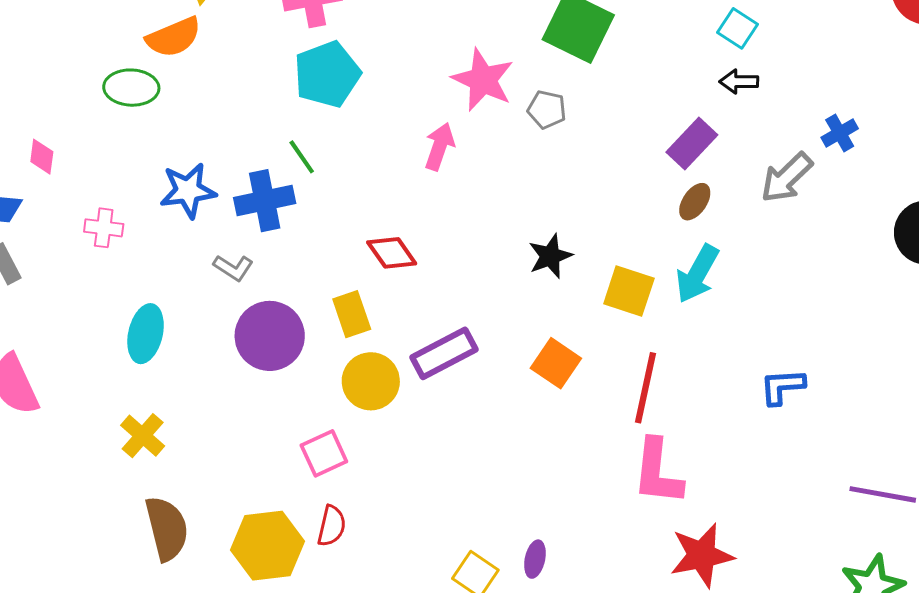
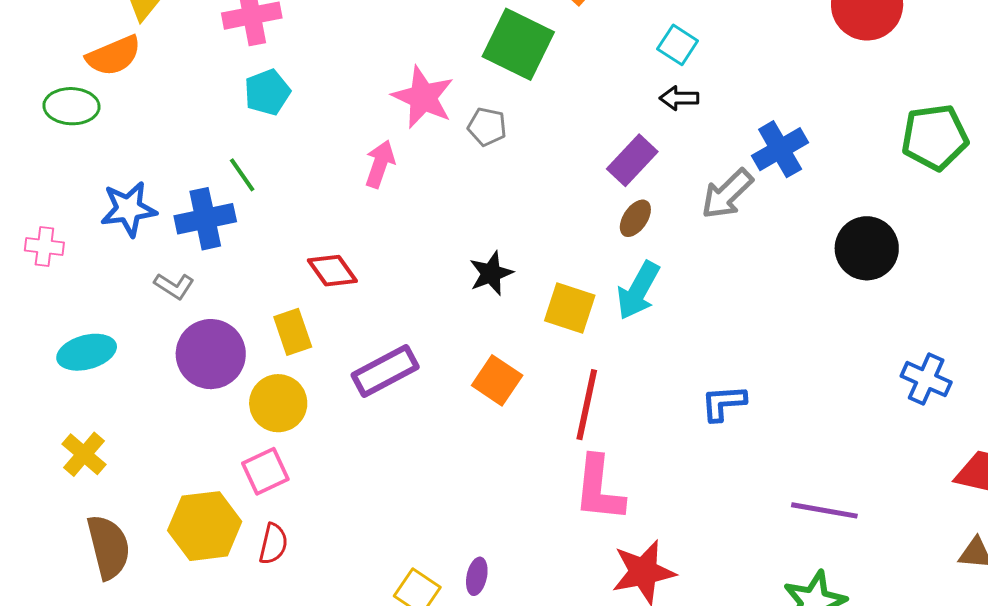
cyan pentagon: (327, 74) -> (267, 92), size x0.7
blue cross: (840, 133) -> (780, 149), size x1.5
cyan ellipse: (146, 334) -> (87, 352), turned 62
yellow circle: (371, 381) -> (278, 403), moved
yellow hexagon: (268, 546) -> (205, 526), moved

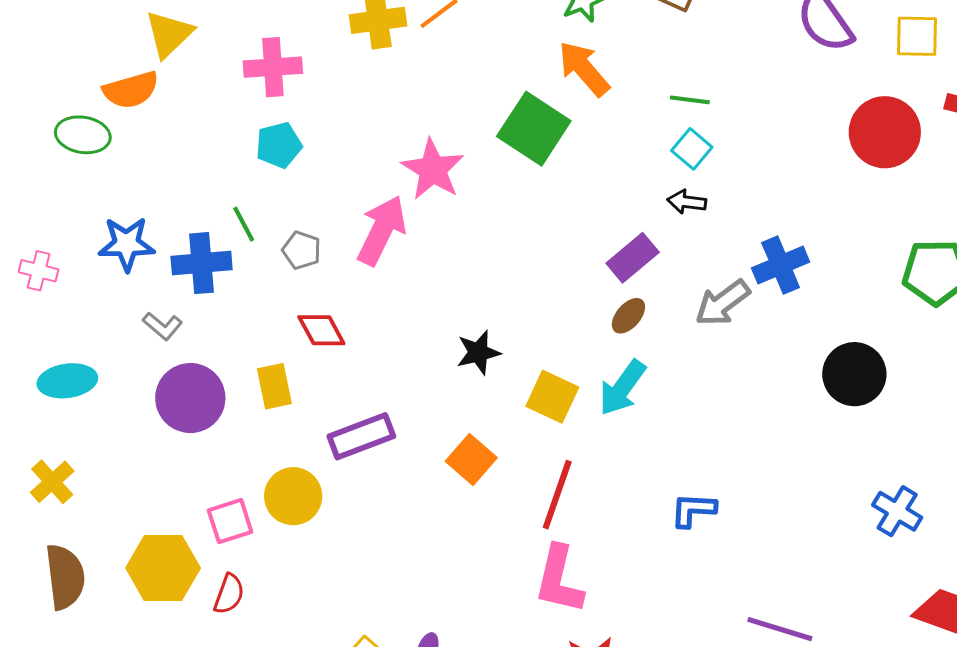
gray pentagon: (487, 127) -> (302, 250), moved
pink arrow: (380, 164) -> (382, 230), size x1.5
yellow circle: (278, 403) -> (293, 496), moved

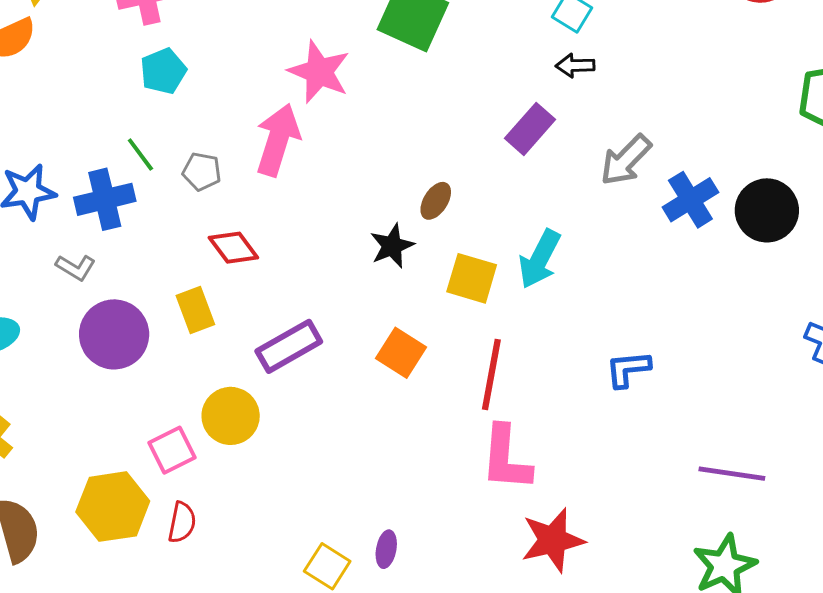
blue cross: (781, 265) -> (690, 200), moved
brown ellipse: (628, 316) -> (436, 201), moved

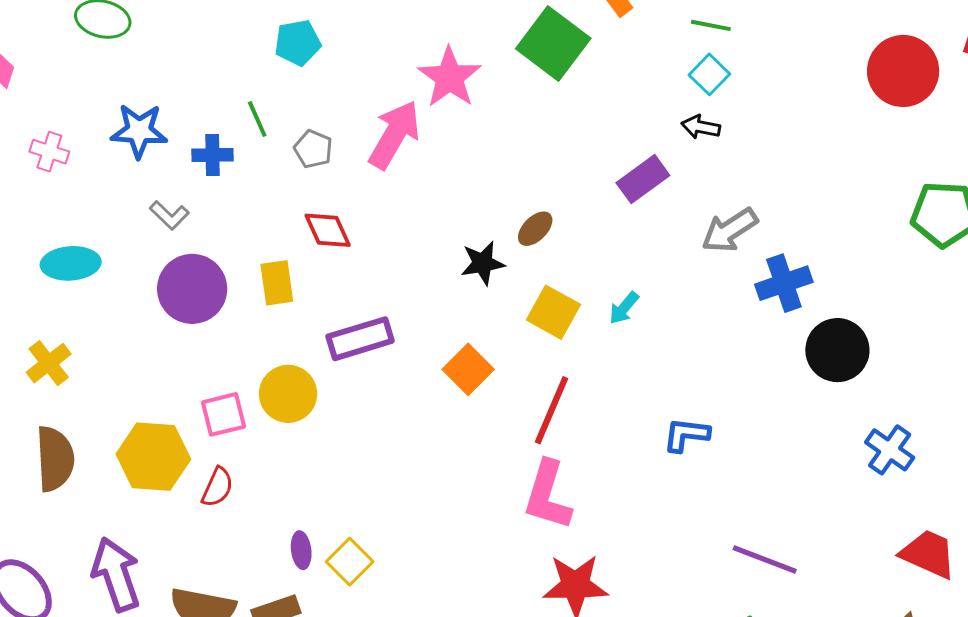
blue cross: (105, 199) -> (213, 155), size x0.7
black circle: (767, 210) -> (837, 350), moved
cyan arrow: (540, 259) -> (624, 308), size x0.6
purple ellipse: (386, 549) -> (301, 550), moved, turned -30

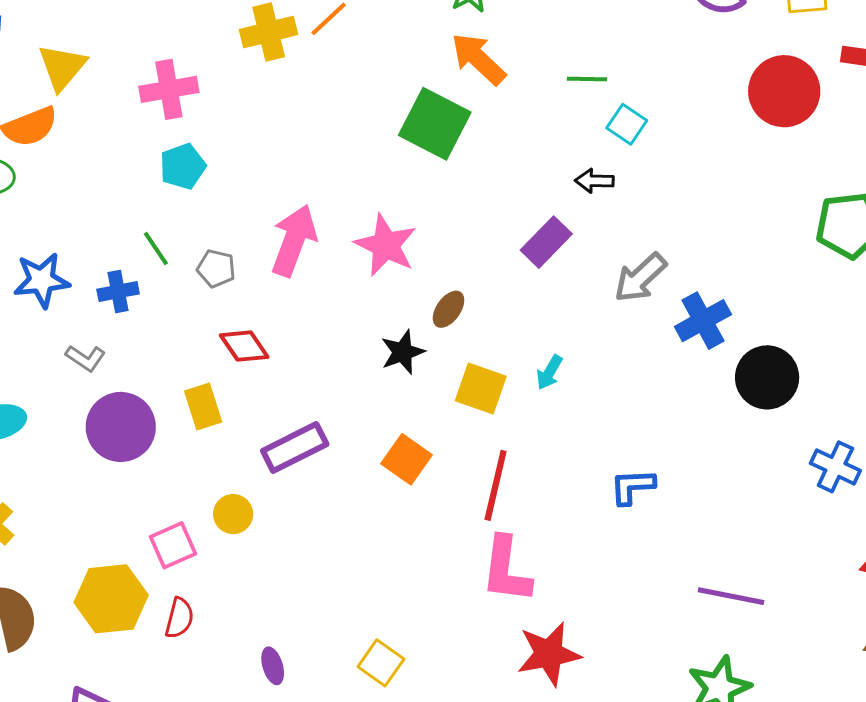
cyan square: (709, 74) -> (627, 124), moved
pink star: (450, 77) -> (386, 245), moved
yellow circle: (288, 394) -> (233, 514), size x0.7
yellow square: (350, 562) -> (381, 663), moved

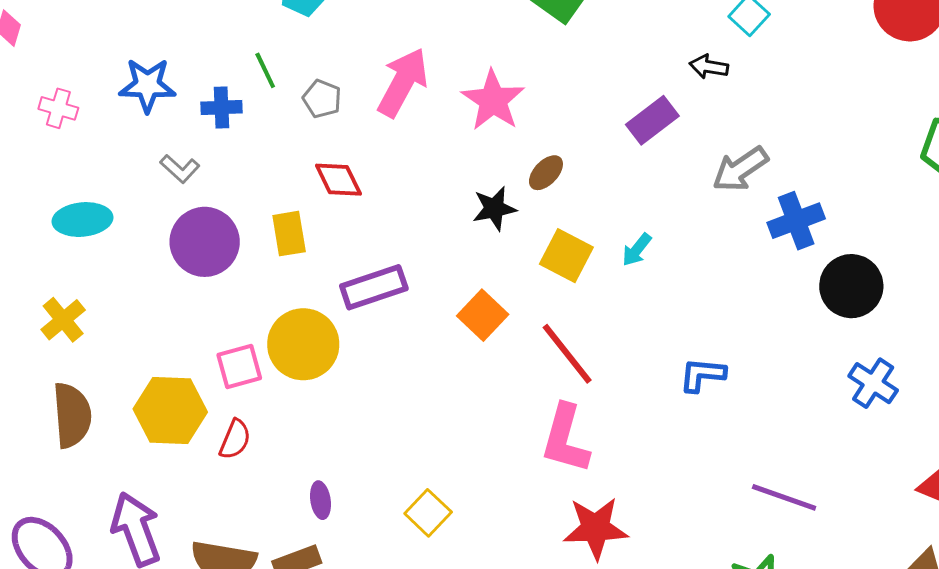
blue cross: (835, 467) -> (873, 383), moved
red line: (496, 485) -> (567, 354), turned -60
yellow circle: (233, 514) -> (303, 344), size x1.8

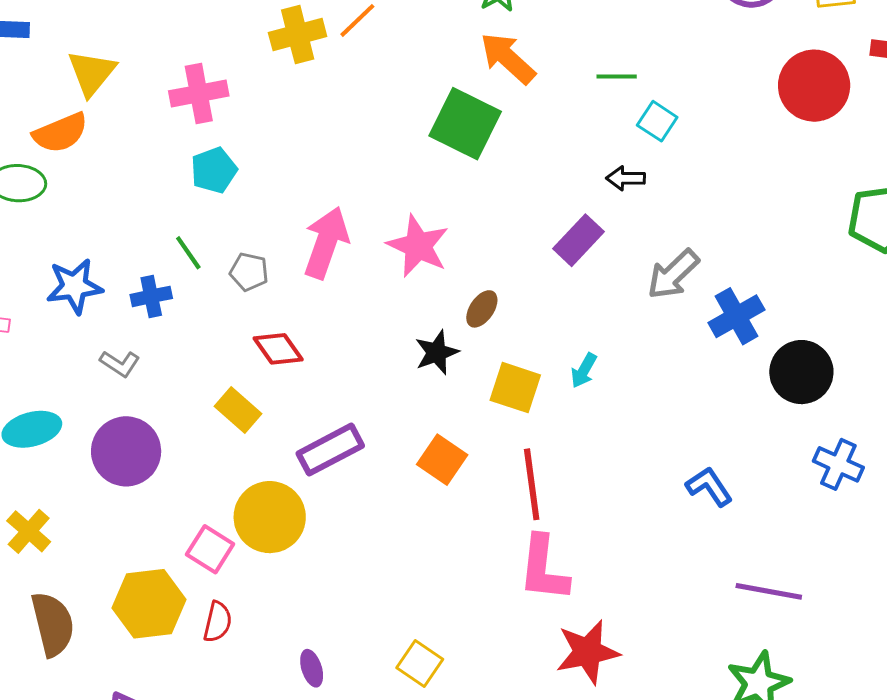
yellow rectangle: (289, 234) -> (238, 410), turned -30
purple circle: (205, 242) -> (126, 451), moved
red line: (567, 354) -> (532, 484), turned 40
pink square: (239, 366) -> (210, 549), turned -33
blue L-shape: (702, 375) -> (709, 487), moved, turned 60

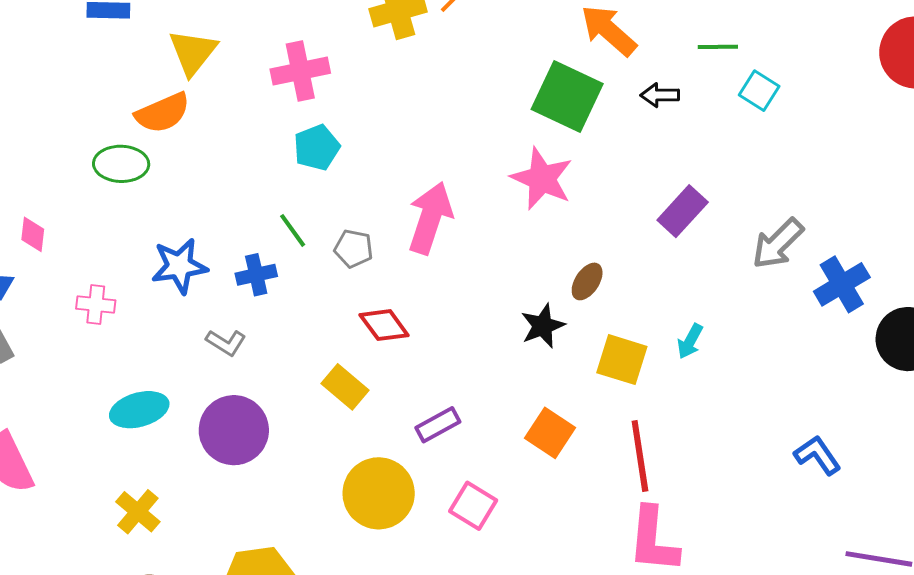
black arrow: (626, 178) -> (660, 95), moved
pink star: (418, 246) -> (542, 179), moved
purple rectangle: (330, 450) -> (438, 425), size x0.7
pink square: (210, 549) -> (473, 506), moved

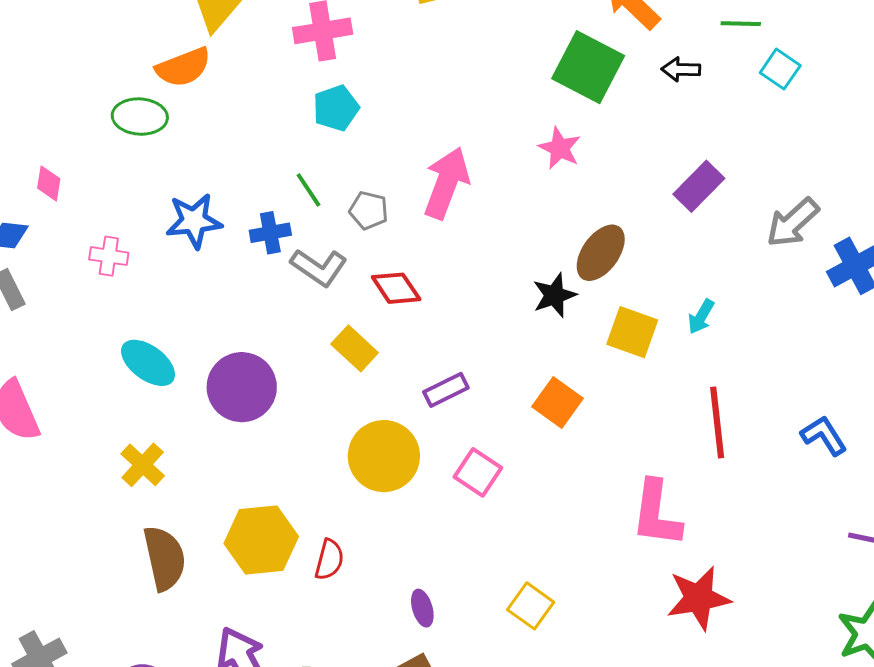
pink star: (542, 179) -> (560, 148), size x0.7
brown ellipse: (587, 281) -> (601, 253), size x1.5
gray L-shape: (226, 342) -> (319, 267), moved, size x1.4
cyan ellipse: (139, 410) -> (148, 363), turned 50
red line: (640, 456) -> (717, 423), moved

